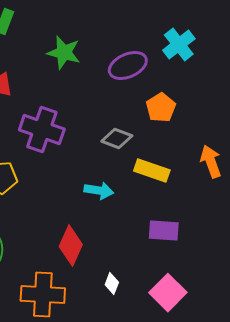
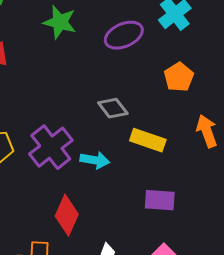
orange pentagon: (161, 108) -> (179, 77), moved
purple cross: (42, 130) -> (51, 147), moved, turned 33
gray diamond: (117, 138) -> (113, 108), turned 32

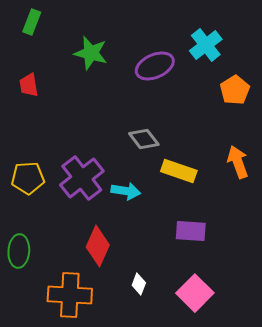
orange pentagon: (179, 77) -> (235, 90), moved

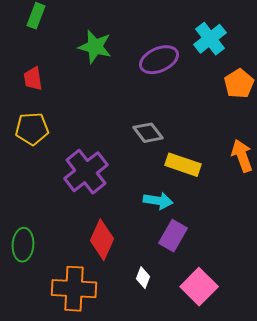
yellow pentagon: (28, 178) -> (32, 129), moved
cyan arrow: (126, 191) -> (158, 201), moved
purple rectangle: (191, 231) -> (173, 236), moved, turned -64

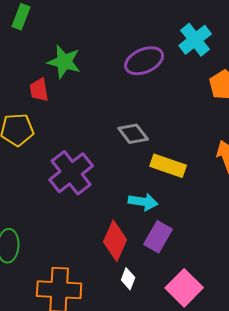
green star: (95, 47) -> (64, 62), moved
red trapezoid: (33, 79) -> (39, 90), moved
red diamond: (102, 240) -> (115, 241), moved

